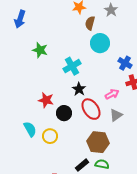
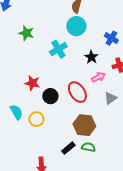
cyan circle: (100, 43) -> (76, 26), moved
blue cross: (125, 63) -> (111, 38), moved
black star: (79, 89) -> (91, 57), moved
gray triangle: (116, 115) -> (110, 98), moved

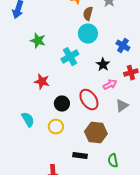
red star: (32, 83) -> (42, 82), moved
yellow circle: (36, 119) -> (56, 127), moved
green semicircle: (88, 147) -> (113, 161), moved, turned -112
black rectangle: (68, 148) -> (80, 156), turned 48

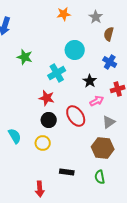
brown semicircle: (88, 14) -> (109, 34), moved
red star: (42, 82) -> (47, 98), moved
brown hexagon: (96, 133) -> (103, 148), moved

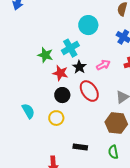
green star: (25, 57) -> (45, 55), moved
black star: (90, 81) -> (79, 67), moved
pink arrow: (97, 101) -> (103, 65), moved

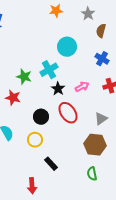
red star: (60, 73) -> (13, 98), moved
black rectangle: (80, 147) -> (51, 164), moved, turned 40

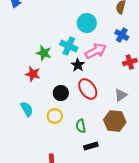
cyan cross: (49, 70) -> (69, 46), turned -36
pink arrow: (82, 87) -> (96, 51), moved, size x1.5
black rectangle: (51, 164) -> (91, 146), moved, turned -64
green semicircle: (92, 174) -> (81, 126), moved

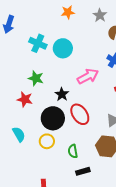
cyan circle: (87, 23) -> (63, 48), moved
cyan cross: (69, 46) -> (38, 43), moved
black star: (78, 65) -> (62, 94), moved
black circle: (61, 93) -> (53, 118), size x1.5

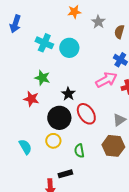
gray star: (100, 15) -> (98, 22), moved
pink arrow: (88, 76) -> (106, 80), moved
cyan semicircle: (19, 134) -> (25, 147), moved
black rectangle: (83, 171) -> (65, 174), moved

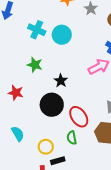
red star: (31, 99) -> (16, 93), moved
red ellipse: (86, 114) -> (79, 117), moved
yellow circle: (53, 141) -> (46, 147), moved

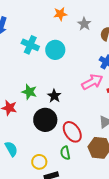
green star: (35, 65) -> (29, 92), moved

